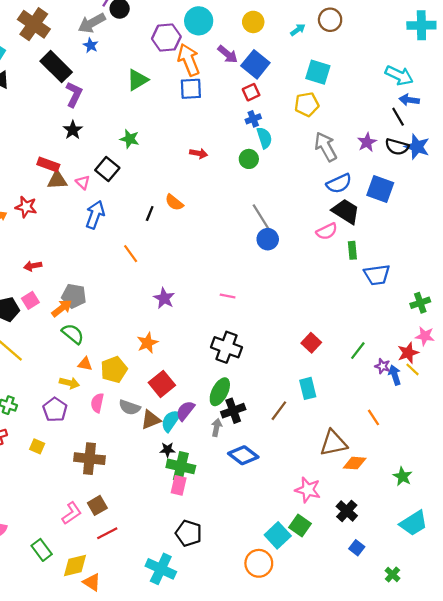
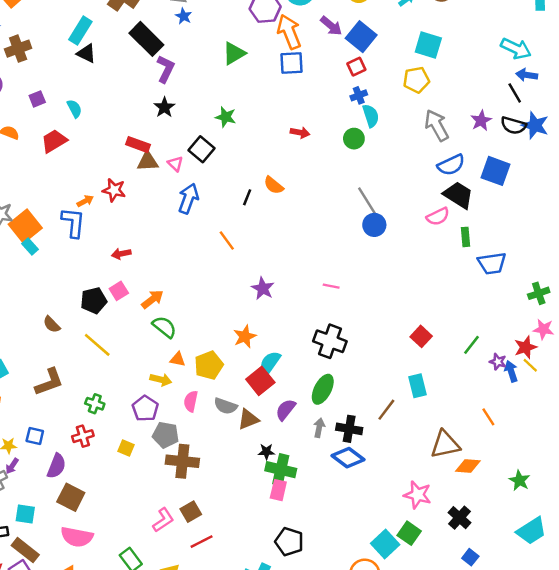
gray pentagon: (74, 296) -> (166, 435), moved
black cross: (233, 411) -> (349, 429), moved, turned 30
cyan semicircle: (171, 421) -> (270, 363), moved

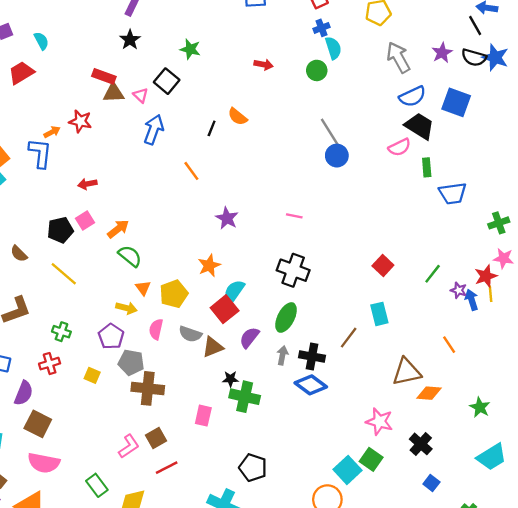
orange triangle: (178, 359) -> (143, 288), turned 42
yellow line: (530, 365) -> (490, 294), turned 42
pink rectangle: (278, 490) -> (203, 416), moved

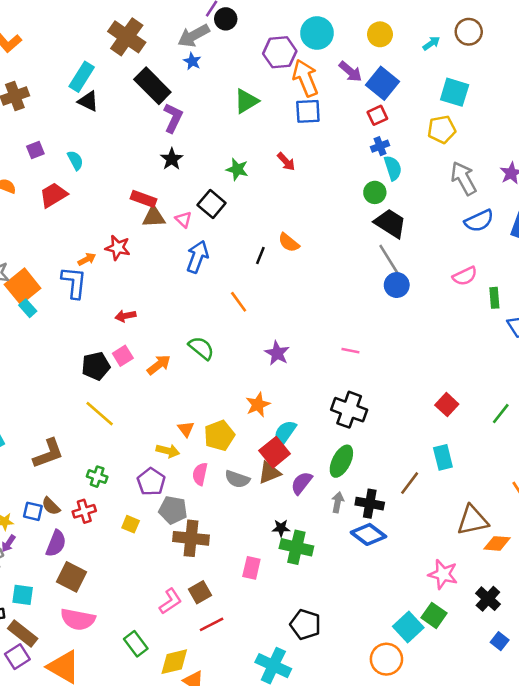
red arrow: (264, 65) -> (286, 162), moved, turned 36
black trapezoid: (420, 126) -> (390, 223), moved
brown semicircle: (19, 254) -> (51, 506), moved
green semicircle: (130, 256) -> (201, 348), moved
brown triangle: (213, 347) -> (269, 473), moved

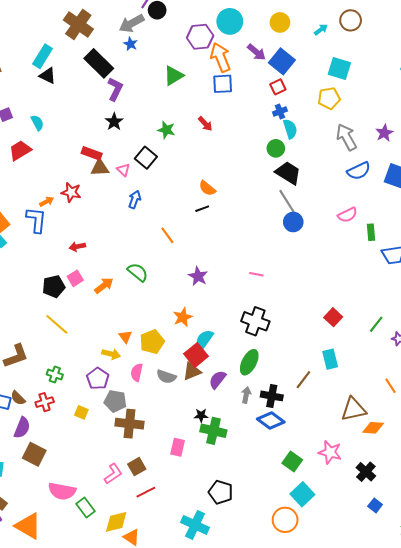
black line: (260, 255) -> (202, 209), moved, turned 48
blue arrow: (197, 257) -> (135, 199), size x0.7
green square: (434, 615) -> (292, 461), moved
pink semicircle: (78, 619) -> (62, 491), moved

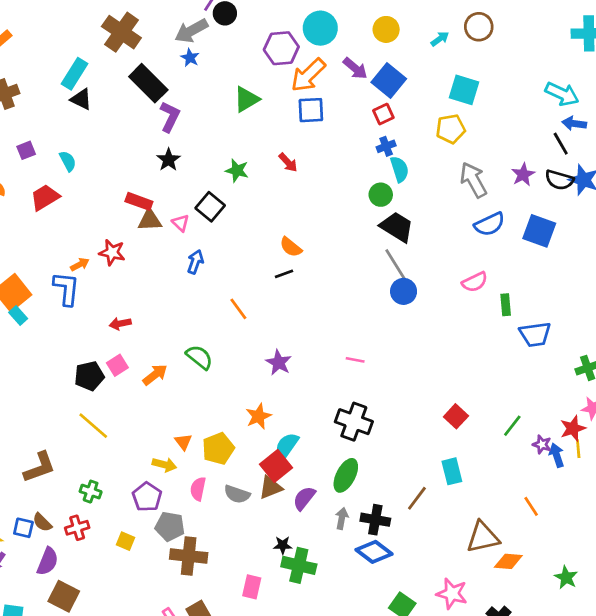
orange arrow: (221, 57) -> (308, 75), turned -112

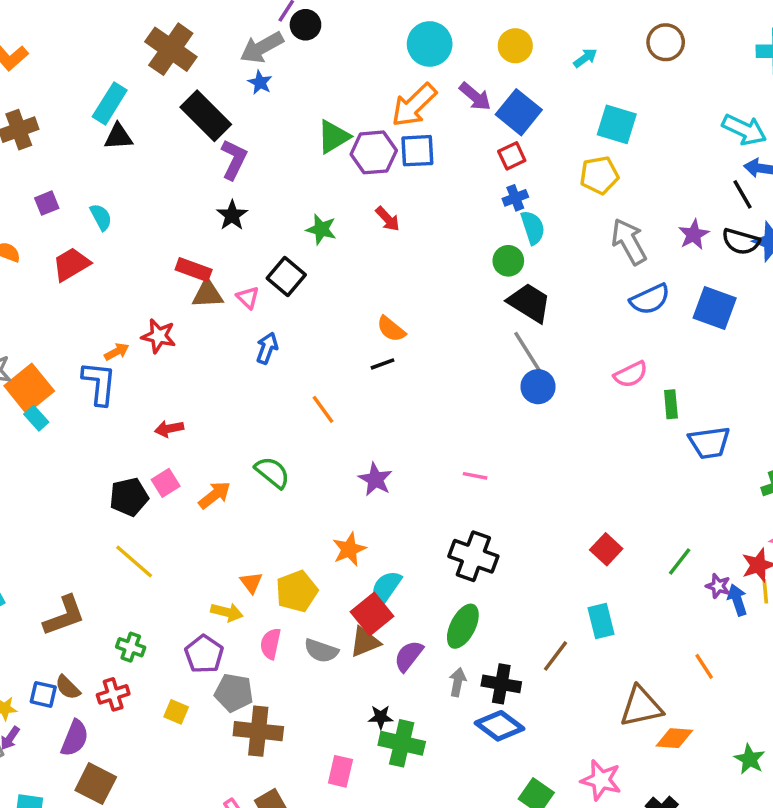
brown circle: (479, 27) -> (666, 42), moved
purple hexagon: (281, 48) -> (374, 152), moved
black triangle: (81, 99) -> (118, 137), turned -30

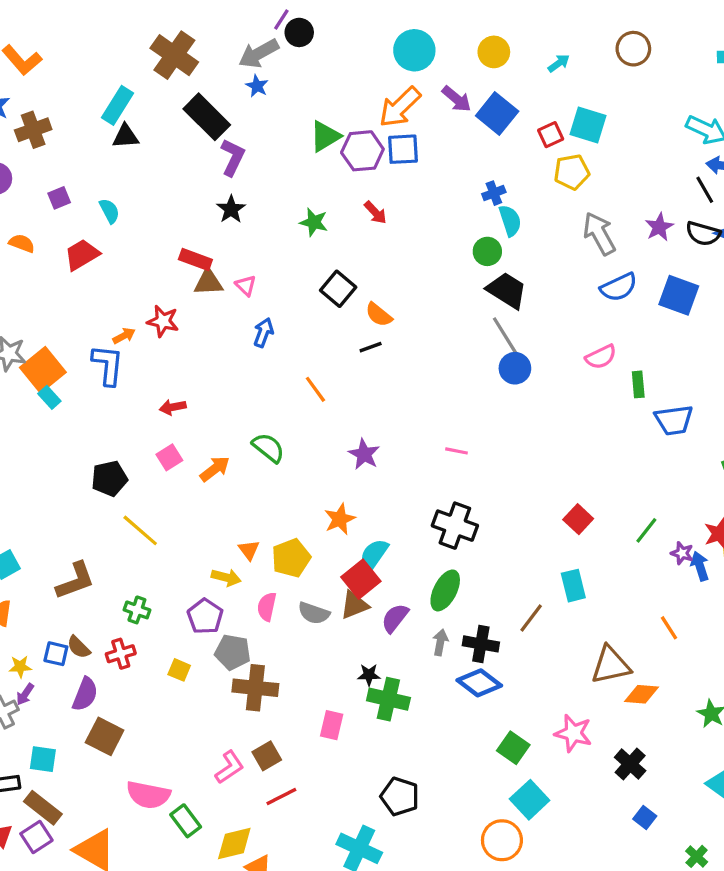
red square: (512, 156) -> (551, 135), moved
black square: (286, 277) -> (338, 289), moved
black pentagon: (129, 497) -> (109, 479), moved

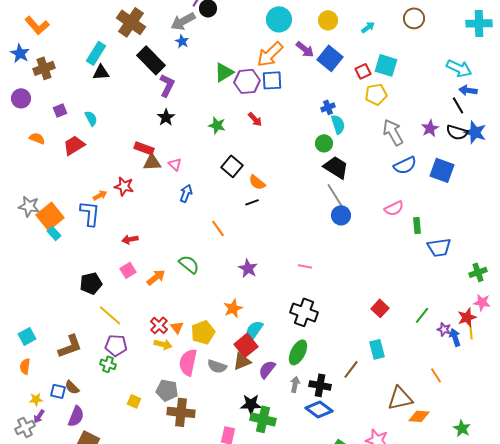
pink semicircle: (267, 607) -> (188, 362), size x1.5
purple pentagon: (205, 616) -> (116, 345), moved, turned -30
red cross: (121, 654) -> (159, 325), moved, turned -30
black star: (369, 675) -> (251, 404), size x1.5

